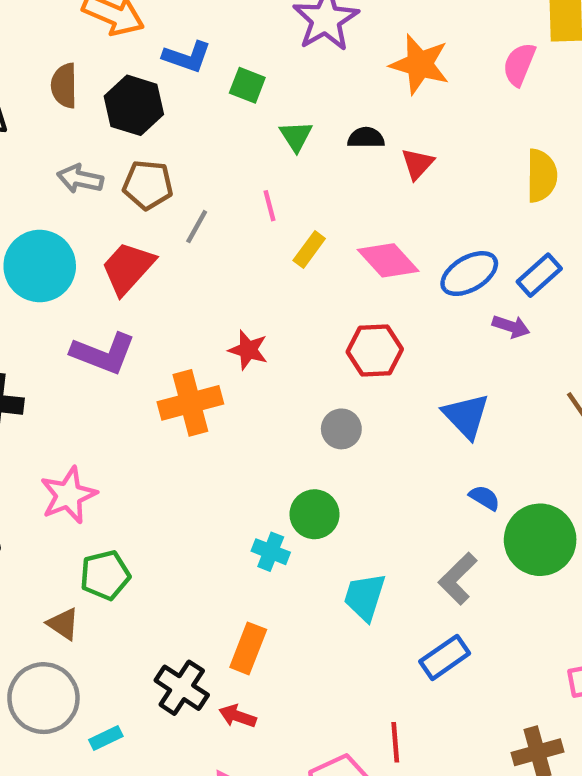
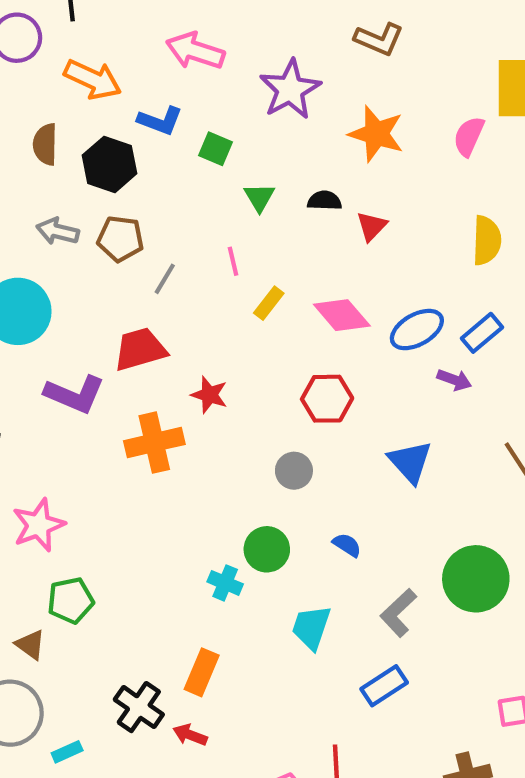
red trapezoid: (128, 268) -> (140, 349), moved, turned 30
blue semicircle: (485, 498) -> (347, 545), moved

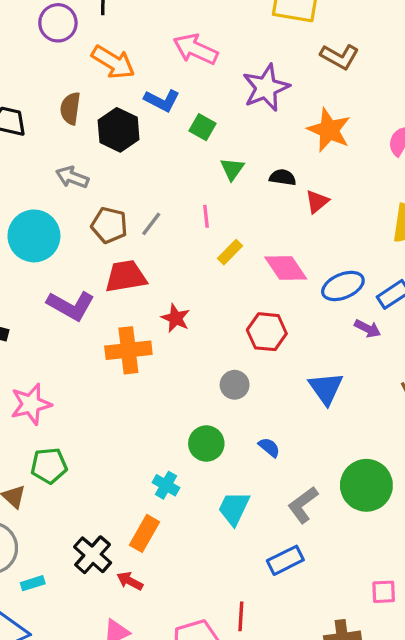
brown pentagon: (120, 239) -> (109, 225), moved
cyan cross: (225, 583) -> (166, 485), moved

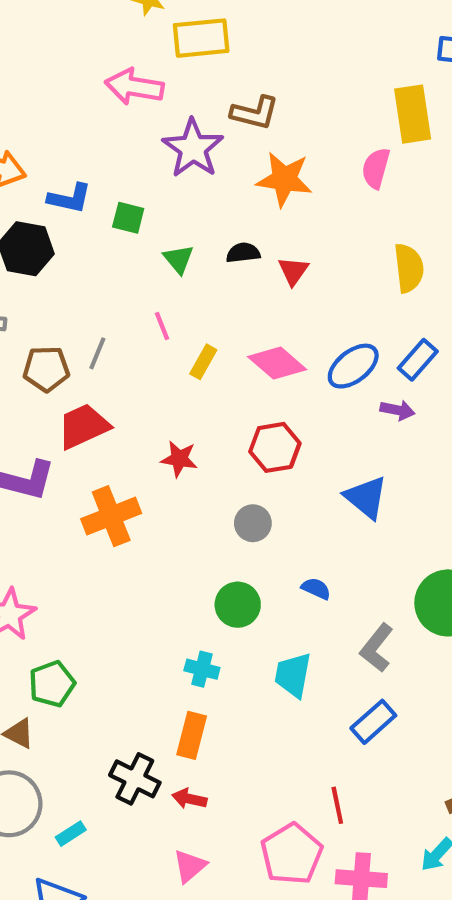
pink arrow: (196, 49) -> (134, 87), moved
brown L-shape: (340, 57) -> (255, 113), moved
red star: (176, 318) -> (179, 459), moved

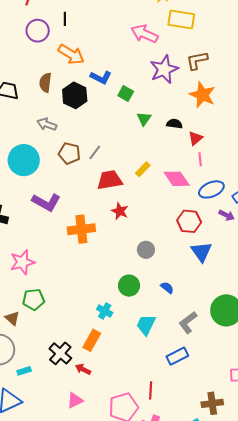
brown L-shape: (255, 113) -> (197, 60), turned 140
pink line: (162, 326) -> (200, 159), moved
red trapezoid: (83, 426) -> (110, 180), moved
red hexagon: (275, 447) -> (189, 221), moved

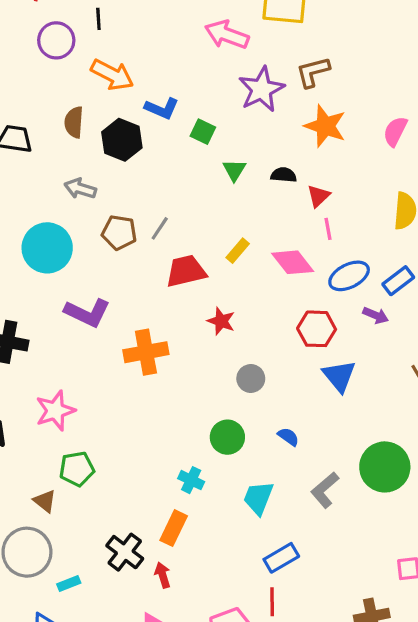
red star: (120, 211) -> (221, 321), moved
blue rectangle: (177, 356) -> (281, 558), moved
red arrow: (83, 369) -> (163, 575), turned 49

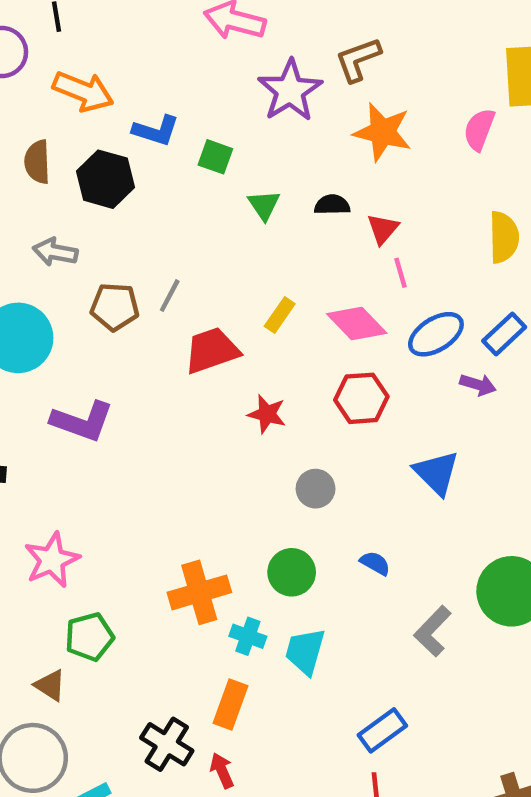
red hexagon: (317, 329) -> (361, 398), moved
orange cross: (146, 352) -> (199, 592), moved
cyan trapezoid: (258, 498) -> (305, 651), moved

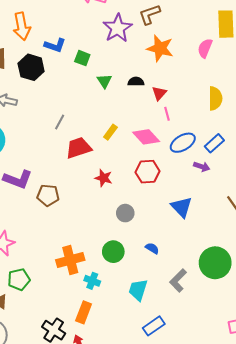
orange arrow: (83, 91) -> (22, 26), turned 56
brown pentagon: (115, 307) -> (48, 195), moved
cyan trapezoid: (305, 651) -> (138, 290), moved

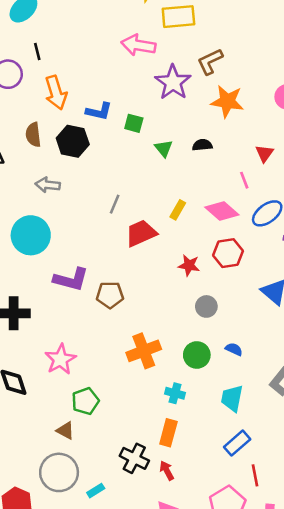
red triangle: (159, 93) -> (264, 153), moved
red star: (103, 178) -> (189, 265), moved
blue semicircle: (152, 248) -> (234, 349), moved
orange cross: (70, 260) -> (144, 351), moved
blue rectangle: (154, 326) -> (237, 443), moved

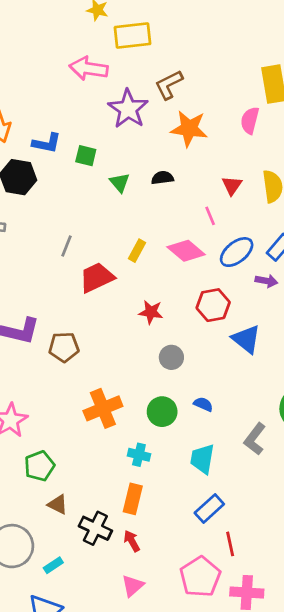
red hexagon: (228, 253) -> (213, 305), moved
brown triangle: (65, 430) -> (58, 504), moved

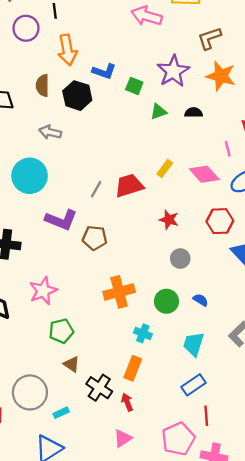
purple star: (128, 109) -> (173, 71), moved
green triangle: (120, 183) -> (158, 112), turned 42
gray line: (67, 246) -> (96, 189), moved

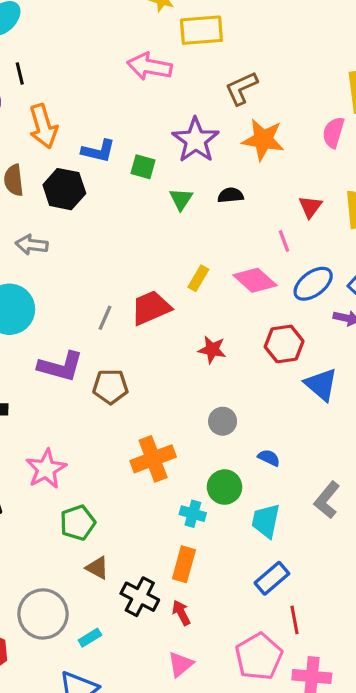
green triangle: (158, 112) -> (181, 199), turned -30
gray circle: (180, 259) -> (223, 421), moved
green circle: (166, 301) -> (225, 487), moved

